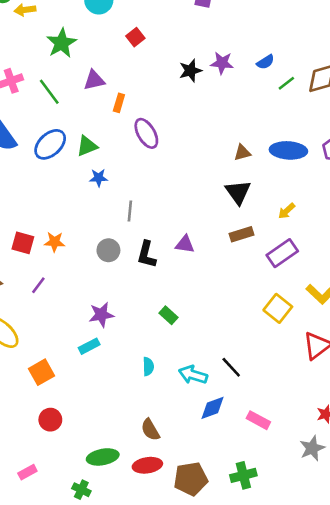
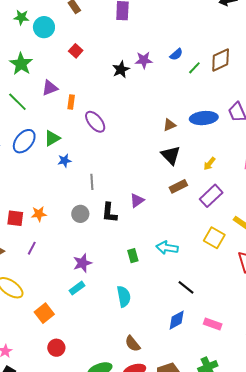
purple triangle: (185, 244) -> (137, 201), turned -35
green rectangle: (168, 315) -> (133, 256), turned 40
cyan semicircle: (148, 366) -> (124, 296), size x1.5
cyan arrow: (193, 375) -> (167, 248), moved

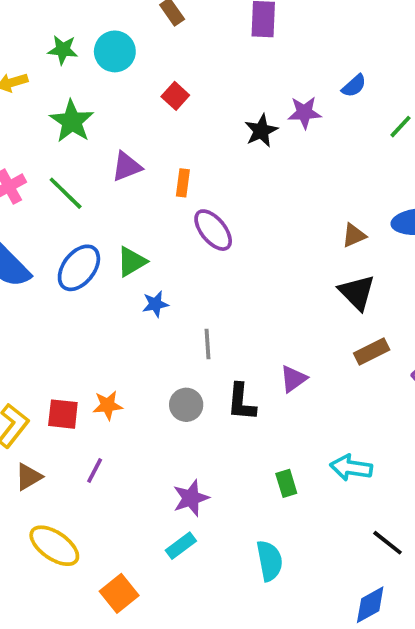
green star: (21, 17) -> (63, 50), moved
blue semicircle: (176, 54) -> (354, 86), moved
orange rectangle: (71, 102) -> (183, 183), moved

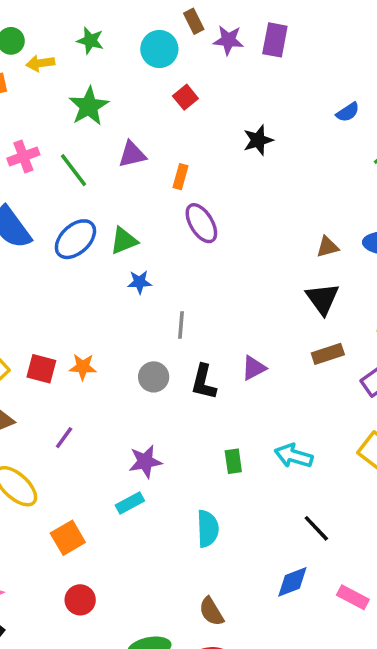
cyan circle: (115, 51) -> (159, 49), moved
purple star: (304, 113) -> (228, 40), moved
purple line: (95, 471) -> (64, 438), moved

